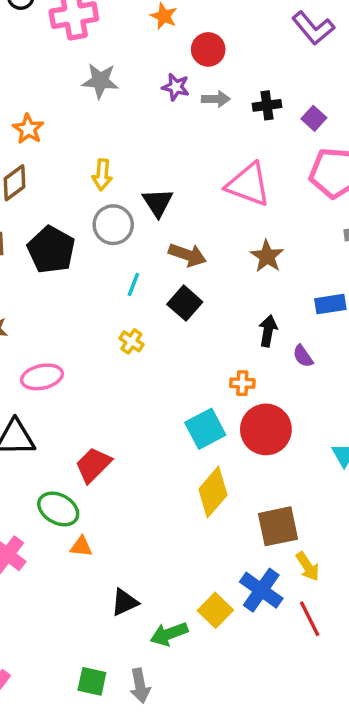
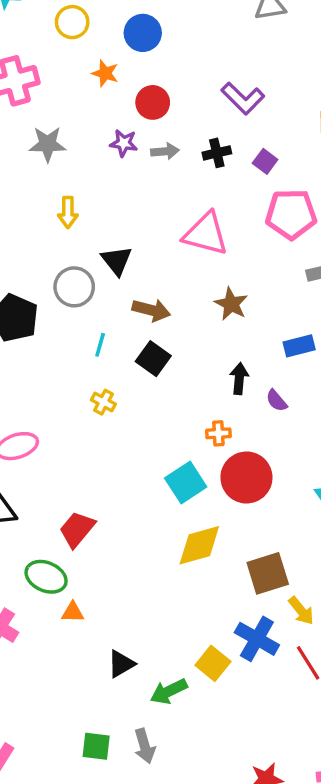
purple L-shape: (313, 28) -> (243, 98), moved
yellow arrow: (102, 175) -> (68, 212), moved
yellow diamond: (213, 492) -> (199, 545), turned 39

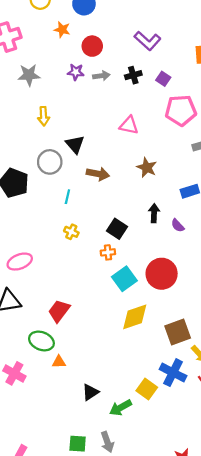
pink triangle: (206, 234) -> (129, 125), size x0.7
black square: (153, 359) -> (117, 229), moved
orange cross: (218, 433) -> (108, 252), moved

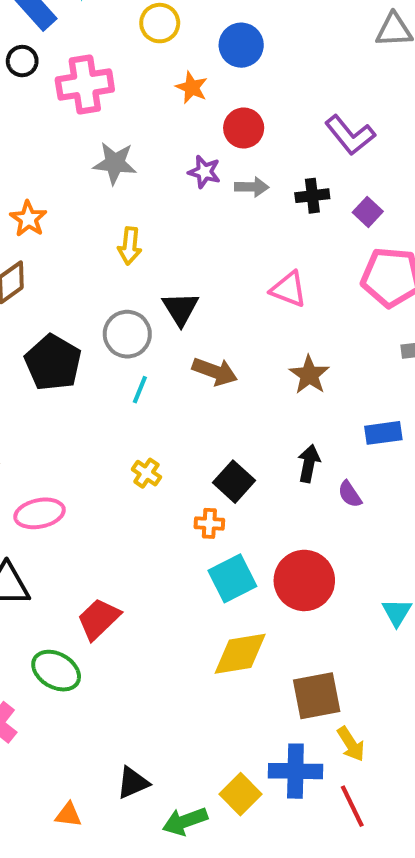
cyan line: (67, 197) -> (140, 390), moved
orange triangle: (59, 362) -> (68, 815), moved
blue cross: (173, 373) -> (295, 771), turned -35

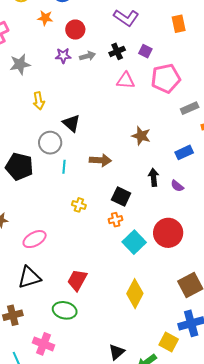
pink triangle: (289, 289) -> (126, 80), moved
brown arrow: (215, 371) -> (100, 160), moved
yellow diamond: (240, 654) -> (135, 294), moved, turned -36

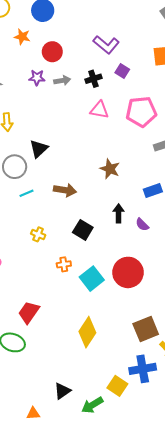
purple square: (145, 51) -> (122, 71), moved
black triangle: (71, 123) -> (39, 149), turned 30
cyan line: (64, 167) -> (26, 193), turned 56
orange cross: (116, 220) -> (64, 264), moved

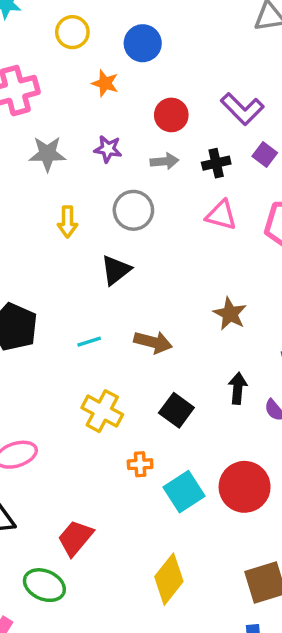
red circle: (52, 52) -> (171, 115), moved
purple star: (37, 78) -> (108, 149), moved
gray circle: (15, 167) -> (133, 210), moved
yellow cross: (38, 234) -> (102, 411), size x1.6

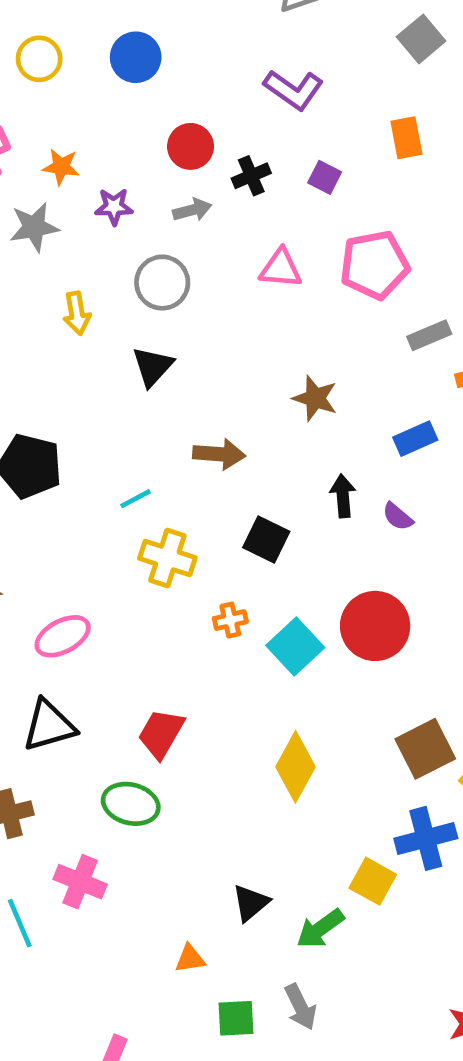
orange star: (105, 83) -> (61, 167), moved
purple L-shape: (242, 109) -> (294, 90), moved
black cross: (216, 163) -> (251, 176), moved
cyan line: (89, 342) -> (136, 499), moved

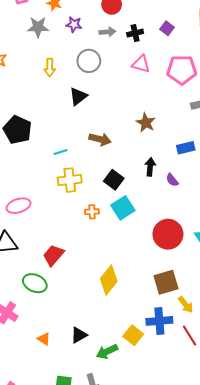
black cross: (251, 176) -> (135, 33), moved
yellow cross: (167, 558) -> (70, 180), turned -35
red circle: (375, 626) -> (168, 234), moved
cyan square: (295, 646) -> (123, 208), moved
orange triangle: (190, 959) -> (44, 339), moved, turned 32

